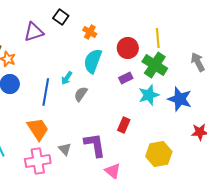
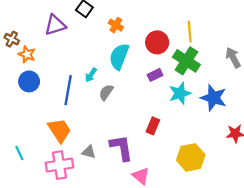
gray triangle: (65, 149) -> (89, 152), turned -32

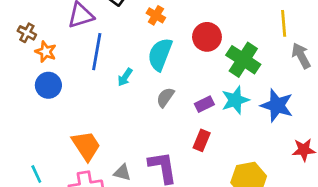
yellow line: (190, 32) -> (284, 23), moved
purple rectangle: (155, 75) -> (204, 104), moved
blue line: (68, 90) -> (97, 52), moved
gray semicircle: (106, 92) -> (165, 97), moved

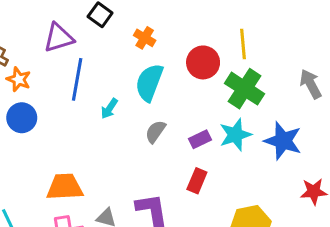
yellow line: (284, 23) -> (243, 44), moved
orange trapezoid: (86, 146) -> (65, 187), turned -60

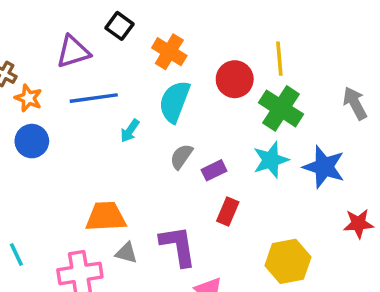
orange cross: (145, 38) -> (169, 52), size x1.4
blue line: (77, 79) -> (94, 98), turned 72
purple rectangle: (200, 139) -> (214, 170), moved
orange trapezoid: (65, 187) -> (106, 217), moved

